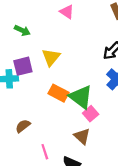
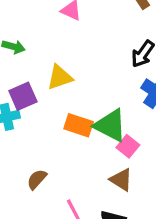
yellow triangle: (51, 57) -> (60, 77), turned 42

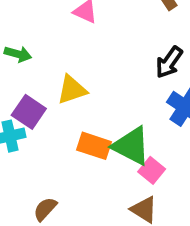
purple square: (23, 96) -> (29, 112), turned -32

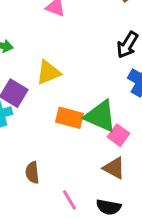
brown semicircle: (45, 209) -> (32, 173), turned -45

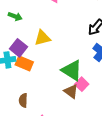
orange rectangle: (69, 118) -> (24, 63), moved
brown triangle: (114, 168) -> (71, 91), moved

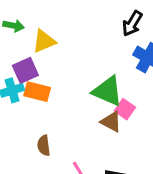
yellow triangle: (42, 38) -> (44, 41), moved
purple square: (19, 48) -> (25, 70), turned 36

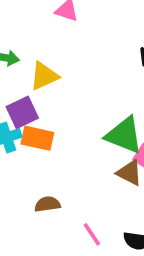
brown semicircle: (44, 145) -> (47, 204), turned 90

